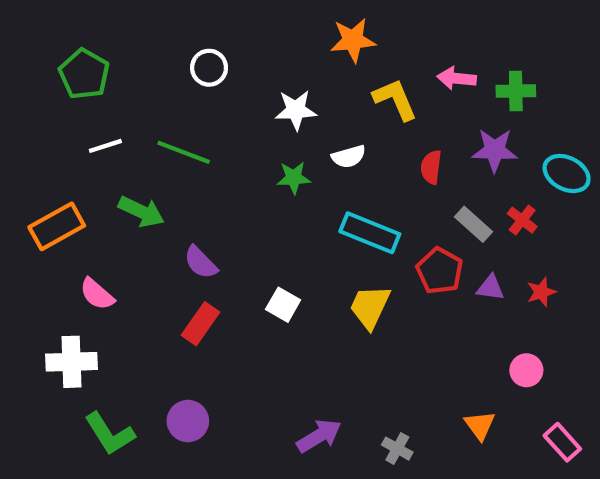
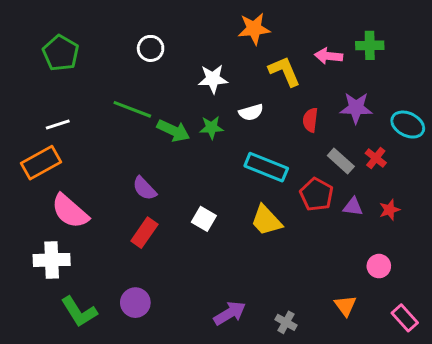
green cross: (516, 91) -> (370, 45), moved
white line: (105, 146) -> (58, 125), moved
green arrow: (141, 212) -> (173, 131), moved
pink semicircle: (97, 294) -> (70, 211), size x1.5
yellow trapezoid: (370, 307) -> (266, 220), turned -68

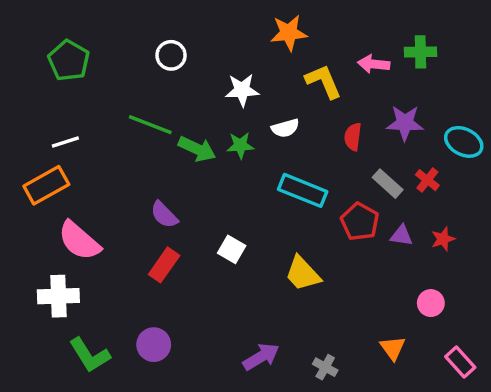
yellow trapezoid: (266, 220) -> (303, 274), moved

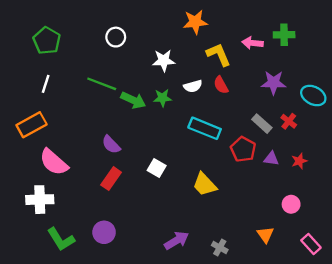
red semicircle: (353, 137) -> (221, 85), moved, turned -36
white line: (65, 142) -> (46, 84), moved, turned -54

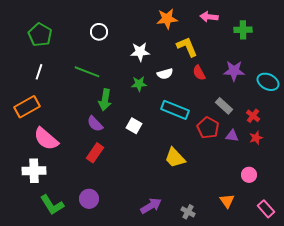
pink arrow: (253, 43) -> (209, 17), moved
red semicircle: (221, 85) -> (199, 73), moved
green arrow: (133, 100) -> (105, 100), moved, turned 75
red cross: (289, 121) -> (253, 116), moved
white square: (157, 168) -> (134, 126), moved

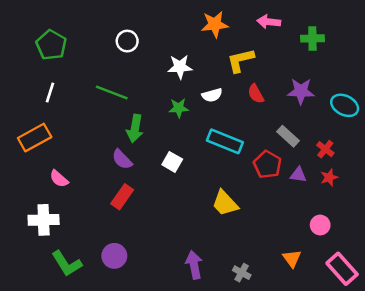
yellow L-shape: (187, 47) -> (240, 60), turned -80
pink semicircle: (46, 139) -> (59, 179), size x0.6
purple arrow: (151, 206) -> (194, 265), turned -70
pink rectangle: (266, 209) -> (342, 269), size x1.4

